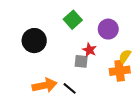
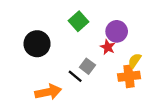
red star: (89, 50) -> (108, 47), moved
gray square: (81, 61) -> (87, 66), turned 32
black line: (70, 88) -> (75, 76), moved

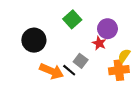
orange arrow: (48, 92) -> (52, 71), moved, turned 35

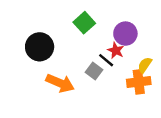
black line: (69, 70) -> (106, 60), moved

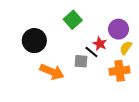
purple circle: (125, 34) -> (119, 29), moved
yellow semicircle: (145, 65) -> (126, 48), moved
gray square: (94, 71) -> (81, 61), turned -32

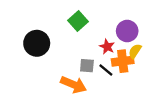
black line: (91, 52) -> (106, 70), moved
orange cross: (120, 71) -> (123, 61), moved
orange arrow: (52, 72) -> (74, 85), moved

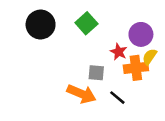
black circle: (37, 43) -> (41, 25), moved
black line: (106, 70) -> (117, 98), moved

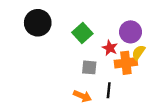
green square: (86, 23) -> (82, 33), moved
orange arrow: (81, 94) -> (82, 96), moved, size x0.7
black line: (117, 98) -> (109, 90), turned 56

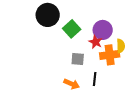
black circle: (38, 23) -> (48, 15), moved
purple circle: (130, 32) -> (103, 30), moved
yellow semicircle: (138, 53) -> (121, 46), turned 144

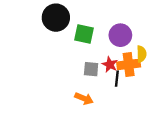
green square: (72, 29) -> (84, 34), turned -36
red star: (96, 42) -> (110, 64), moved
black line: (95, 79) -> (117, 79), moved

